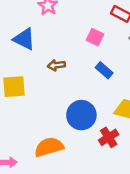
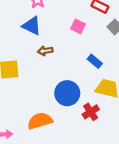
blue triangle: (24, 39) -> (32, 26), moved
blue rectangle: (104, 70) -> (95, 61), moved

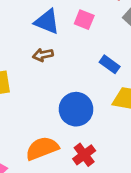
blue triangle: (32, 26) -> (47, 22), moved
red cross: (91, 112) -> (84, 155), moved

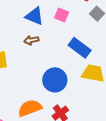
blue rectangle: (110, 64) -> (80, 48), size x1.5

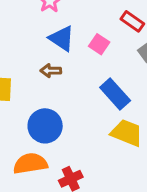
blue circle: (55, 80) -> (45, 126), moved

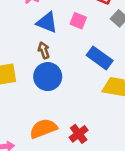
brown arrow: (51, 71) -> (44, 50), turned 84
blue circle: (45, 126) -> (48, 77), moved

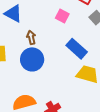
blue triangle: (47, 22) -> (13, 14), moved

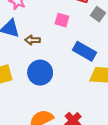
brown arrow: (31, 37) -> (33, 40), moved, turned -64

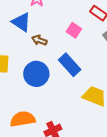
blue rectangle: (84, 51) -> (70, 65), moved

